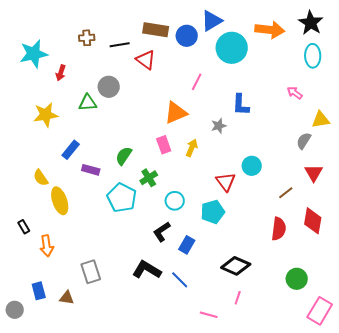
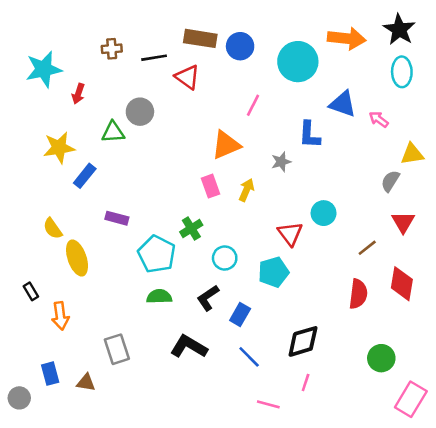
blue triangle: (212, 21) -> (343, 104), moved, turned 50
blue rectangle: (71, 150) -> (85, 176), moved
green semicircle: (124, 156) -> (159, 297), moved, turned 54
black diamond: (236, 266) -> (303, 341), turned -40
blue line: (180, 280) -> (249, 357), moved

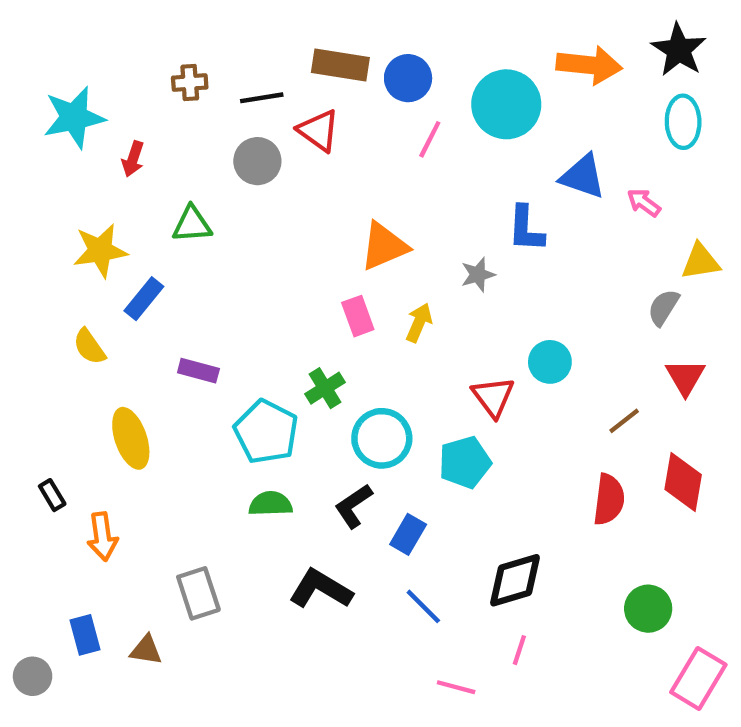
pink line: (253, 105) -> (430, 139), moved
gray circle: (140, 112) -> (257, 161), moved
yellow semicircle: (53, 228) -> (89, 347), moved
cyan circle: (225, 258) -> (382, 438), size x1.4

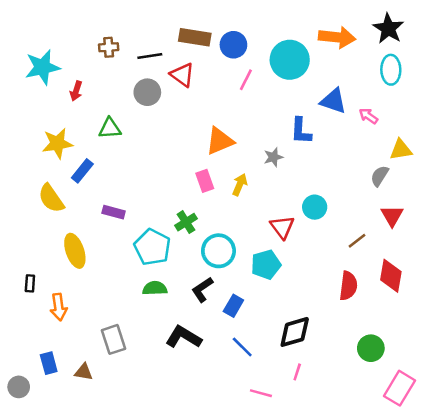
yellow semicircle: (89, 347) -> (51, 198), size x1.4
black rectangle: (52, 495) -> (30, 283), turned 35

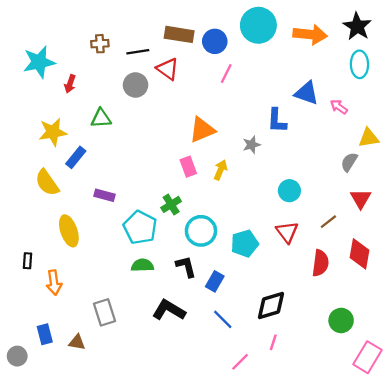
cyan circle: (290, 60) -> (258, 25), moved
red triangle: (282, 227) -> (287, 232), moved
black L-shape: (202, 290) -> (186, 266), turned 110
pink line: (261, 393) -> (240, 362), turned -60

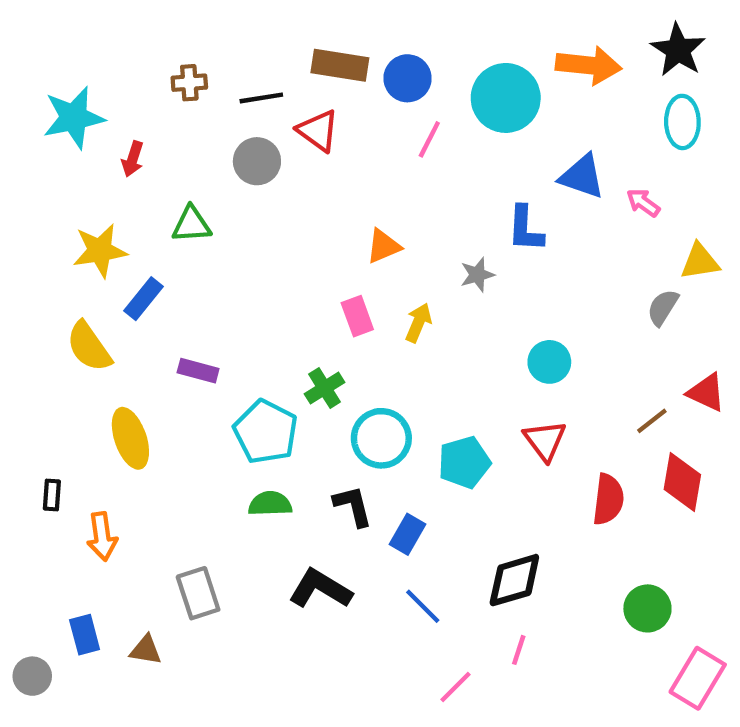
cyan circle: (258, 25) -> (506, 98), moved
orange triangle: (202, 130) -> (384, 246), size x0.7
red triangle: (361, 199) -> (706, 392), moved, turned -35
brown line: (328, 222) -> (652, 421), moved

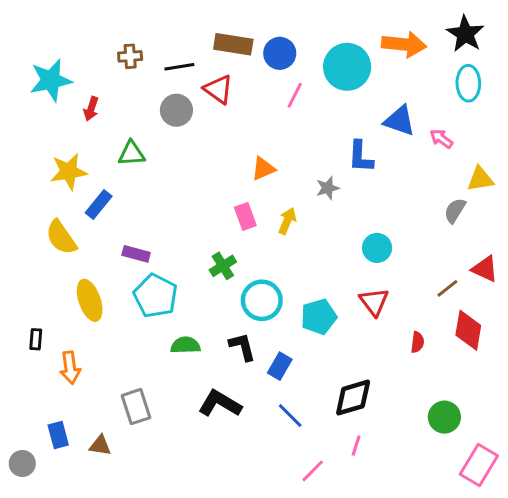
cyan pentagon: (266, 432) -> (155, 296), moved
red semicircle: (608, 499) -> (417, 342), size x0.6

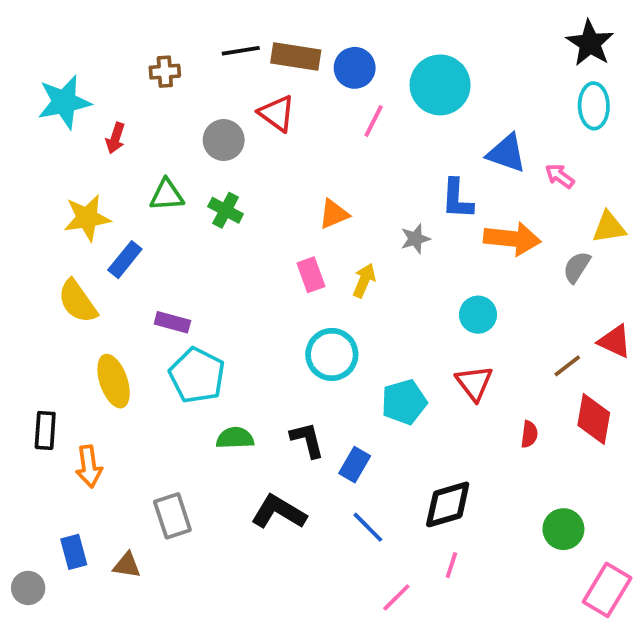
orange arrow: (404, 44) -> (512, 239), moved
black line: (179, 67) -> (241, 51), moved
green cross: (223, 266) -> (226, 210), moved, turned -30
cyan circle: (262, 300) -> (332, 354), moved
black rectangle: (36, 339) -> (45, 430), size x1.4

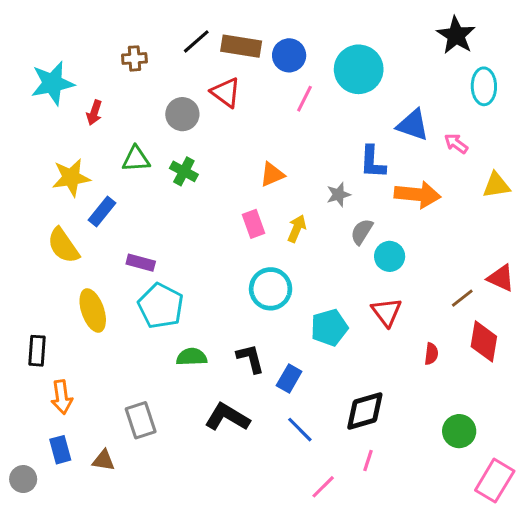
black star: (590, 43) -> (456, 35), moved
black line: (241, 51) -> (196, 41), turned -32
gray semicircle: (577, 267) -> (362, 232), moved
orange arrow: (89, 466) -> (62, 397), moved

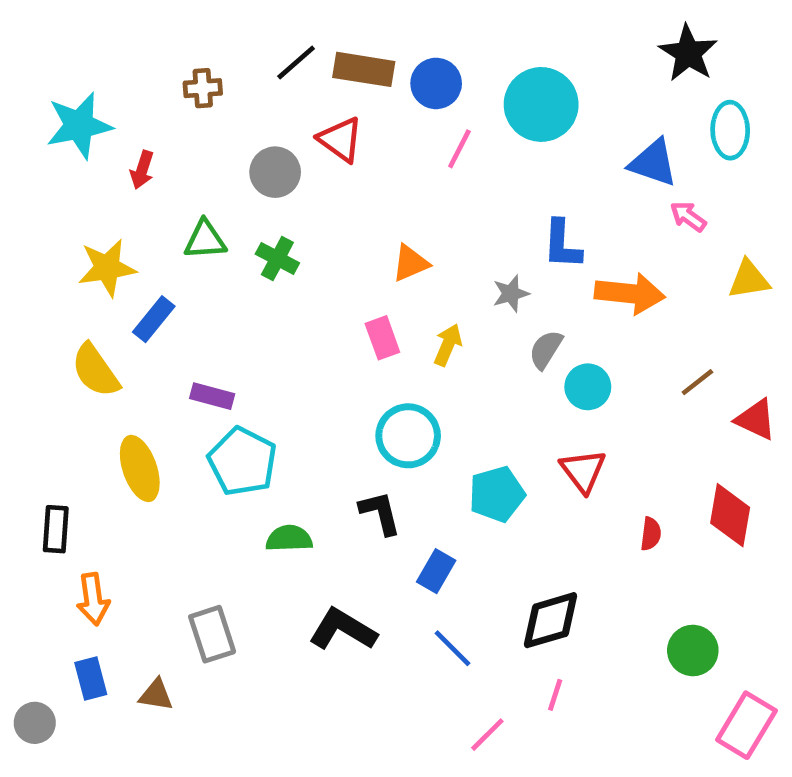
blue triangle: (413, 125) -> (653, 163), moved
brown line: (462, 298) -> (697, 382), moved
black L-shape: (250, 358) -> (380, 513), moved

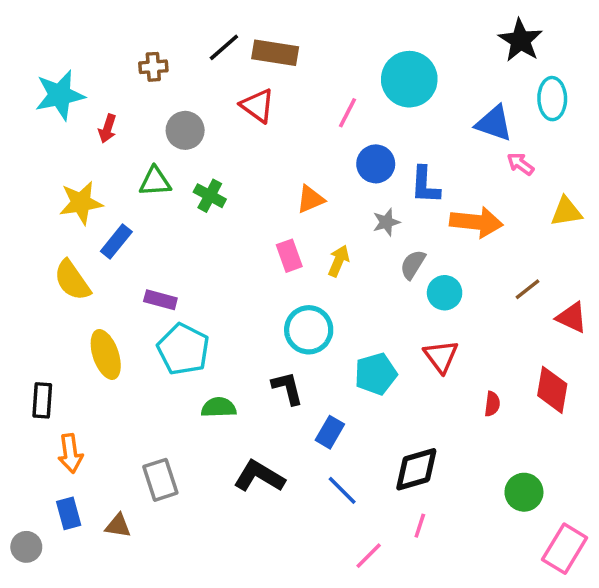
blue circle: (436, 83) -> (376, 164), moved
gray circle: (275, 172) -> (185, 130), moved

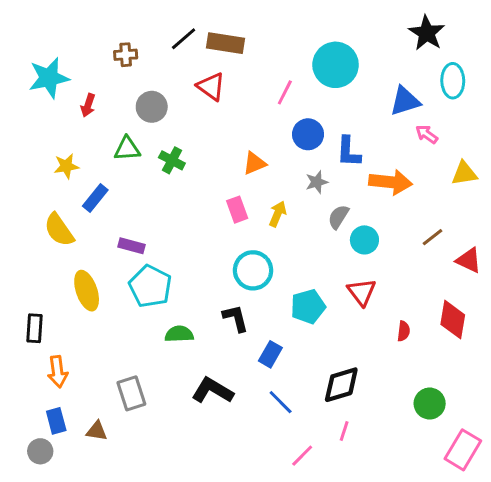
blue triangle: (494, 123) -> (405, 101), turned -36
yellow star: (81, 203) -> (66, 166), size x0.7
gray circle: (26, 547) -> (40, 451), moved

